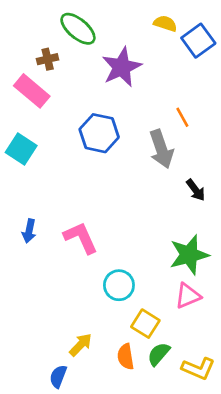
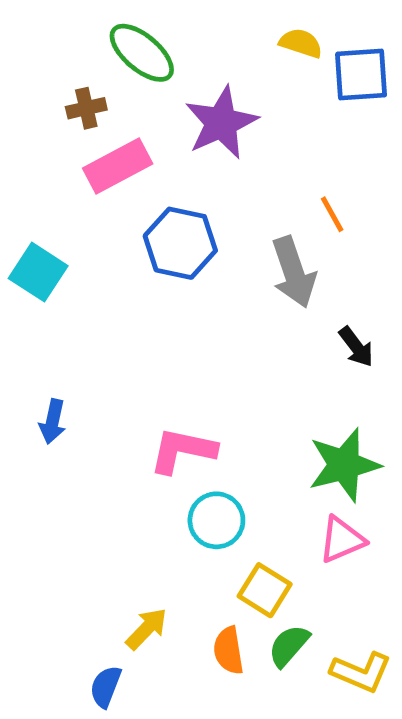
blue square: (198, 41) -> (361, 74), turned 32
pink rectangle: (32, 91) -> (118, 166), moved, turned -68
pink L-shape: (81, 238) -> (183, 450), moved, turned -54

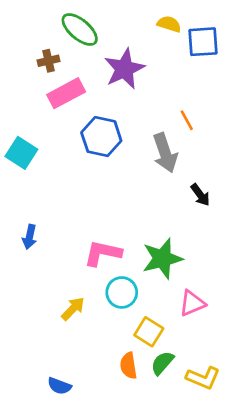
green star: (344, 465) -> (162, 259), moved
yellow arrow: (147, 629) -> (73, 309), moved
blue semicircle: (106, 687) -> (59, 386), turned -90

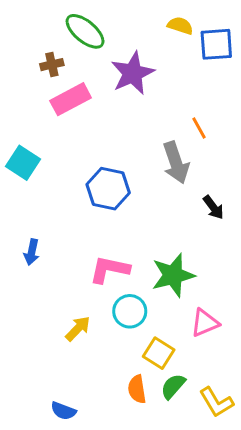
blue hexagon: (101, 137) -> (108, 189), moved
yellow L-shape: (203, 378) -> (216, 402), turned 36

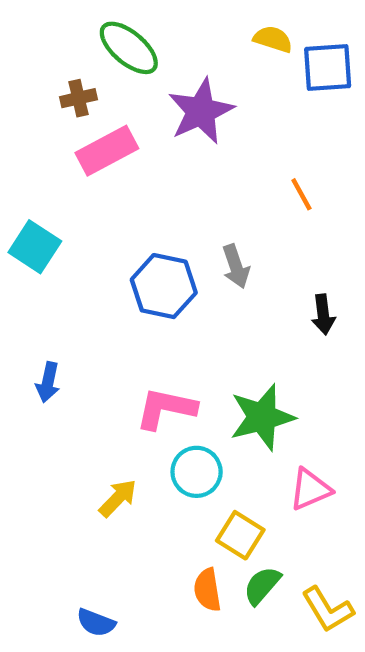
gray arrow: (176, 163) -> (236, 266), moved, size x0.7
black arrow: (213, 207) -> (323, 314), turned 30

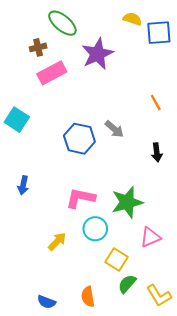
orange line: (301, 194) -> (156, 103), moved
gray arrow: (236, 266) -> (114, 129), turned -30
orange semicircle: (207, 590) -> (88, 297), moved

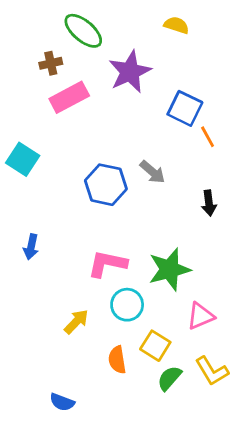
blue square: (159, 33) -> (185, 108), moved, turned 30
yellow L-shape: (159, 296) -> (212, 371), moved
orange semicircle: (88, 297) -> (117, 360), moved

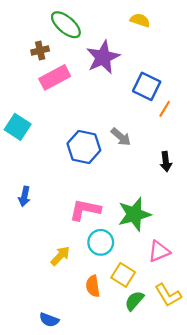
orange line: (208, 137) -> (165, 109), turned 60

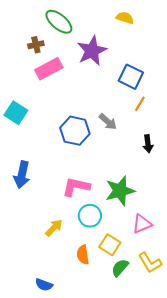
orange line: (165, 109) -> (140, 104), moved
blue arrow: (24, 196) -> (22, 175), size x1.5

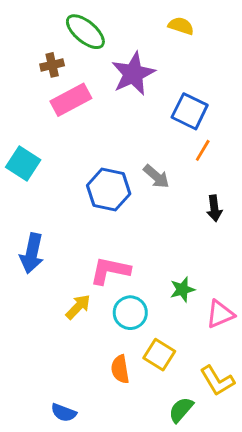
green star: (120, 191) -> (182, 289), moved, size x0.6
pink triangle: (142, 224) -> (220, 314), moved
yellow arrow: (54, 228) -> (78, 307), moved
green semicircle: (120, 268) -> (181, 410), moved

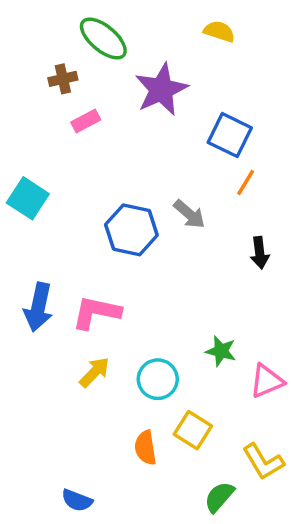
pink rectangle: (71, 100) -> (86, 121), size x0.6
pink L-shape: (110, 271) -> (96, 312), moved
green star: (182, 289) -> (221, 351), turned 30

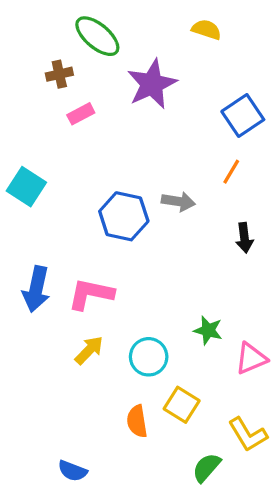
blue square: (230, 135) -> (243, 115), moved, turned 30
gray arrow: (189, 214) -> (178, 201), turned -32

